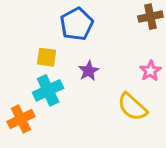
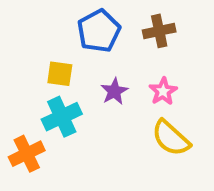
brown cross: (150, 17) -> (159, 31), moved
pink star: (150, 71) -> (163, 91), moved

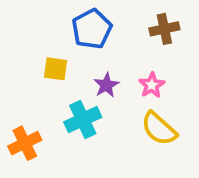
brown cross: (159, 31) -> (164, 29), moved
cyan cross: (62, 117) -> (83, 120), moved

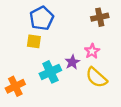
blue pentagon: (92, 29) -> (42, 18), moved
purple star: (106, 85) -> (72, 62), moved

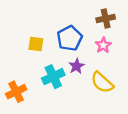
blue pentagon: (42, 18) -> (70, 38), moved
pink star: (92, 51) -> (103, 45), moved

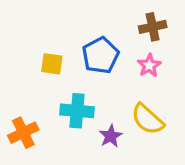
purple star: (77, 66) -> (111, 136), moved
cyan cross: (53, 77) -> (77, 111), turned 30

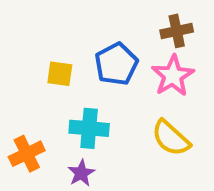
pink star: (149, 65) -> (173, 76), size x1.5
purple star: (111, 136) -> (81, 173), moved

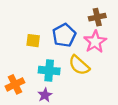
yellow semicircle: (171, 138) -> (79, 65), moved

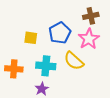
orange cross: (15, 84) -> (14, 69), moved, turned 30

